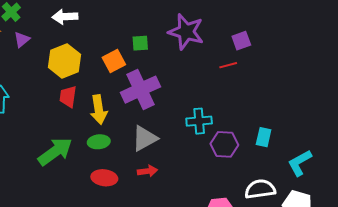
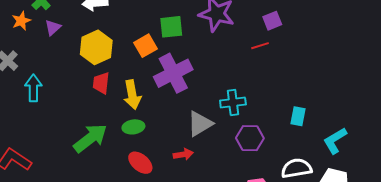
green square: (140, 43) -> (171, 27), size x1.4
gray triangle: (145, 138) -> (200, 124), moved
purple hexagon: (224, 144) -> (250, 138), moved
red ellipse: (104, 178) -> (140, 163), turned 35

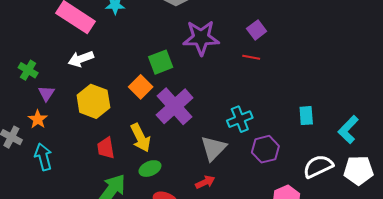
orange star: (21, 21) -> (38, 119), moved
red line: (260, 46) -> (251, 57), turned 42
red trapezoid: (101, 83) -> (106, 148), moved

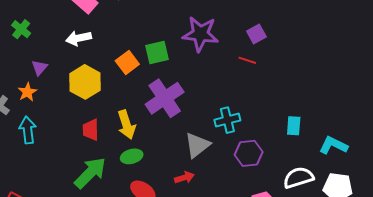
green cross: (28, 70) -> (21, 29), moved
orange square: (141, 87) -> (127, 63), moved
cyan L-shape: (348, 130) -> (333, 145), turned 64

